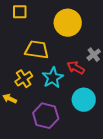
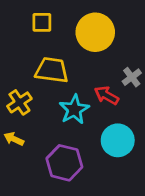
yellow square: (20, 12) -> (42, 22), moved
yellow cross: (24, 79) -> (19, 102), moved

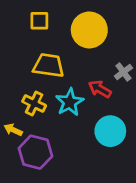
yellow cross: (19, 102) -> (34, 104), moved, turned -30
purple hexagon: (64, 163) -> (35, 152), moved

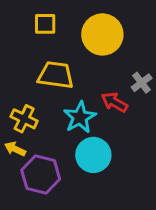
yellow cross: (34, 104) -> (24, 119), moved
cyan circle: (110, 131) -> (93, 155), moved

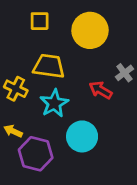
cyan star: (80, 117) -> (54, 103), moved
yellow cross: (24, 119) -> (16, 89), moved

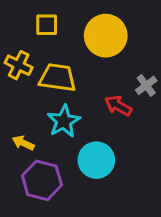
yellow cross: (16, 89) -> (19, 65), moved
yellow arrow: (13, 131) -> (23, 143), moved

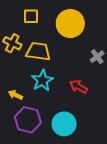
red arrow: (118, 106) -> (79, 87), moved
cyan circle: (96, 160) -> (64, 124), moved

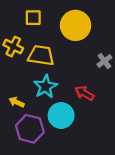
cyan circle: (64, 124) -> (61, 115), moved

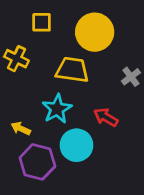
yellow trapezoid: (41, 55) -> (72, 70), moved

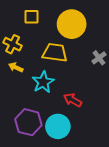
red arrow: (106, 117) -> (73, 100), moved
yellow arrow: (21, 128) -> (16, 67), moved
cyan circle: (76, 145) -> (58, 126), moved

